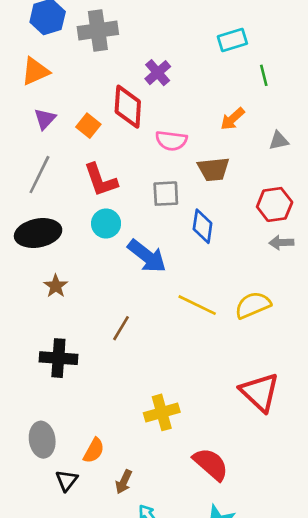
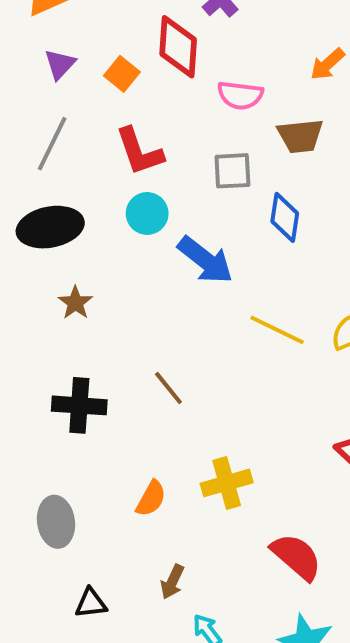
brown line: (121, 328) -> (168, 388), moved, turned -70
orange semicircle: (94, 451) -> (151, 498), moved
black triangle: (67, 480) -> (91, 603), moved, turned 45

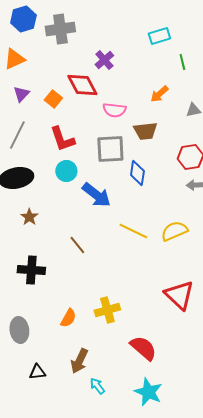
red diamond: (178, 47) -> (82, 85), turned -32
gray square: (232, 171) -> (110, 149), size x1.4
brown line: (168, 388) -> (77, 245), moved
brown arrow: (172, 582) -> (79, 361), size x1.4

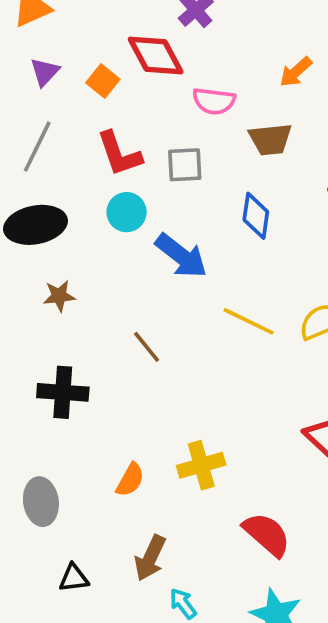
gray square: (110, 149) -> (185, 165), moved, size x0.7
brown star: (29, 217) -> (59, 296), turned 30

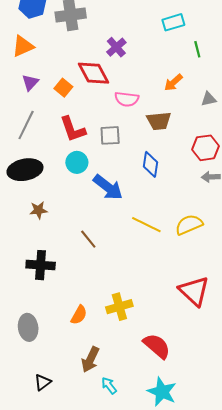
black triangle: (74, 578) -> (43, 382), moved, turned -30

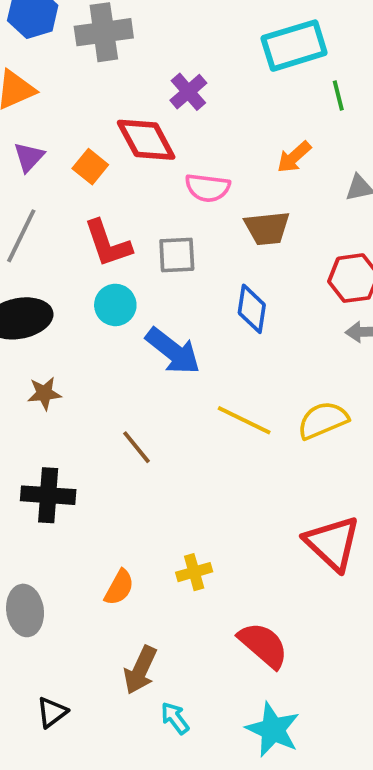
cyan rectangle: (173, 22) -> (294, 46), size x1.5
yellow cross: (119, 307) -> (194, 572), size x0.7

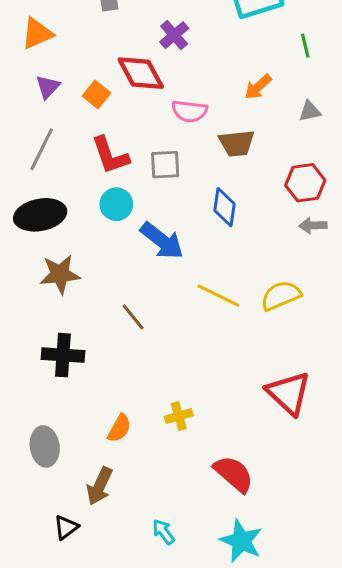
green line: (338, 96) -> (305, 46), moved
brown star: (44, 393) -> (60, 274), size x1.5
brown arrow: (140, 670) -> (100, 486), moved

